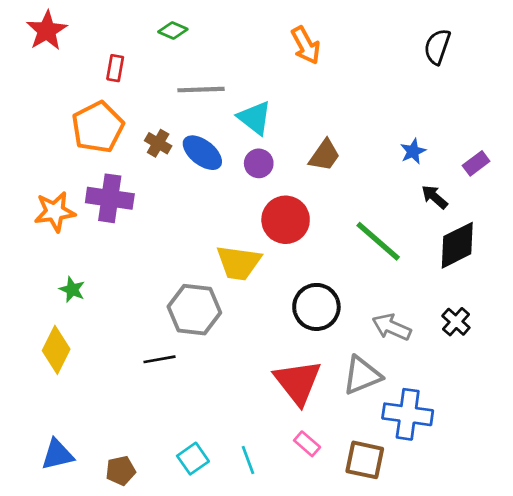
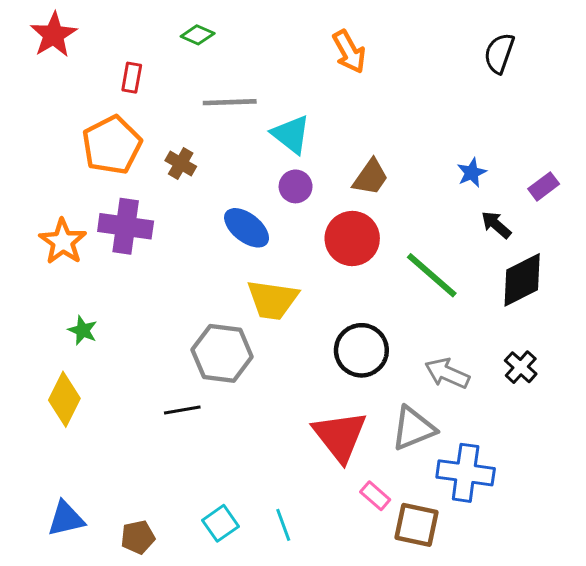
blue ellipse: (202, 153) -> (247, 228), moved
orange star: (55, 212) -> (63, 242), turned -30
red circle: (286, 220) -> (352, 239), moved
pink rectangle: (307, 444) -> (375, 496), moved

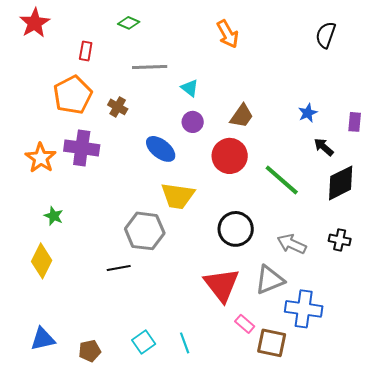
cyan triangle: (291, 134) -> (190, 88), size x0.7
purple rectangle: (544, 186) -> (355, 122), turned -48
black cross: (521, 367) -> (340, 240), turned -30

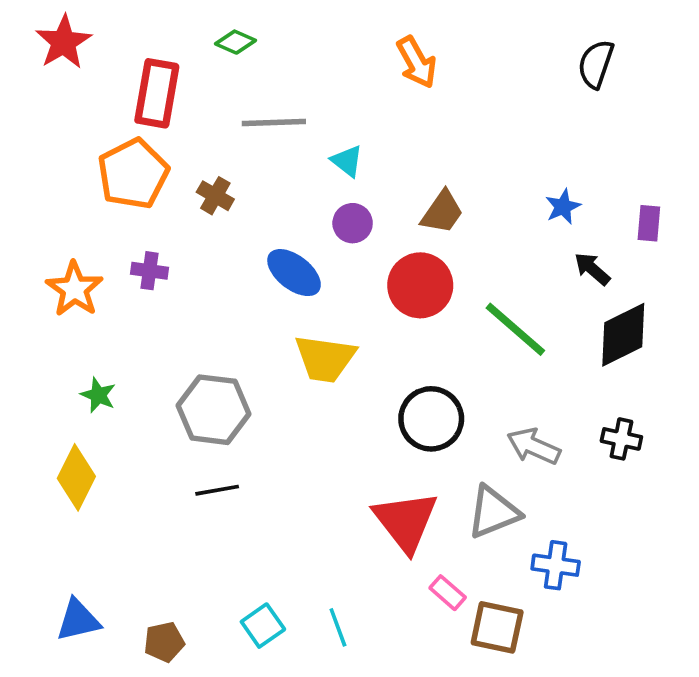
red rectangle: (86, 51) -> (157, 93), size x1.8
purple cross: (82, 148) -> (150, 271), size x0.6
gray hexagon: (145, 231) -> (214, 410), moved
blue cross: (304, 309) -> (556, 565), size x0.7

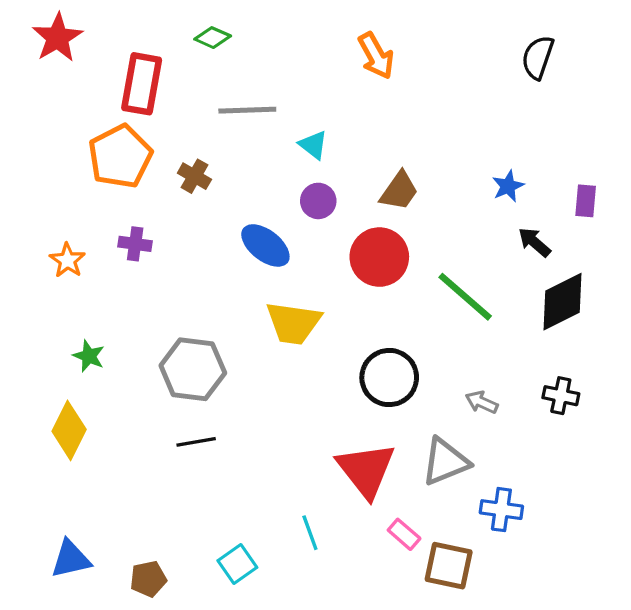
orange star: (75, 289) -> (67, 260), size x0.7
gray arrow: (534, 446) -> (482, 402), size x0.7
cyan line: (338, 627) -> (310, 533), moved

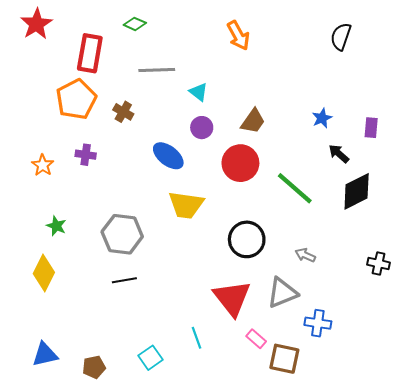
black cross: (561, 396) -> (379, 264), moved

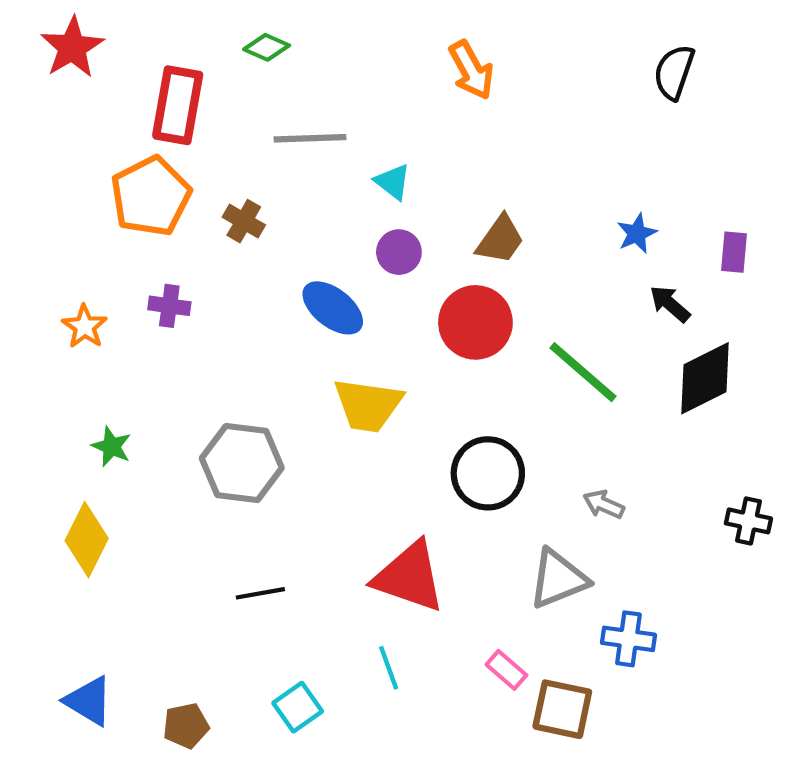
black line: (124, 280) -> (260, 593), moved
red triangle: (232, 298) -> (409, 577), moved, turned -33
blue triangle: (45, 355) -> (89, 701), turned 44

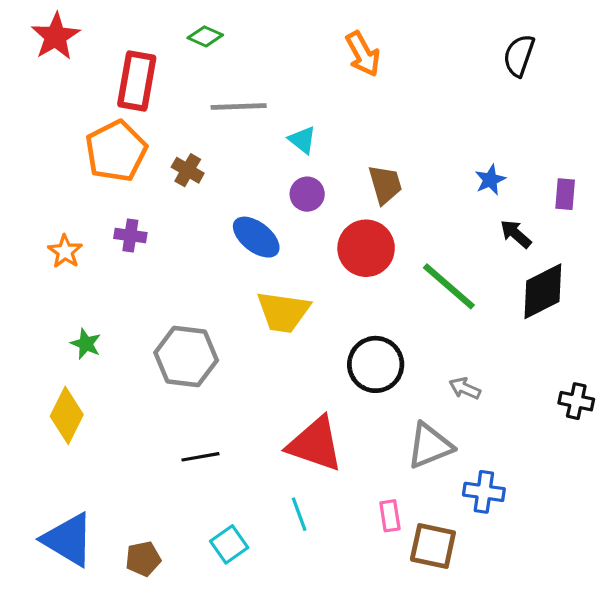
brown trapezoid: (500, 240) -> (385, 185), turned -51
pink rectangle: (506, 670) -> (390, 516), turned 40
blue triangle: (89, 701) -> (68, 540), size x1.4

